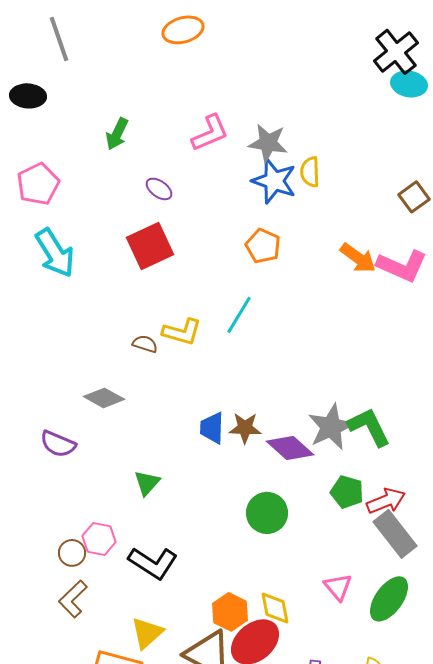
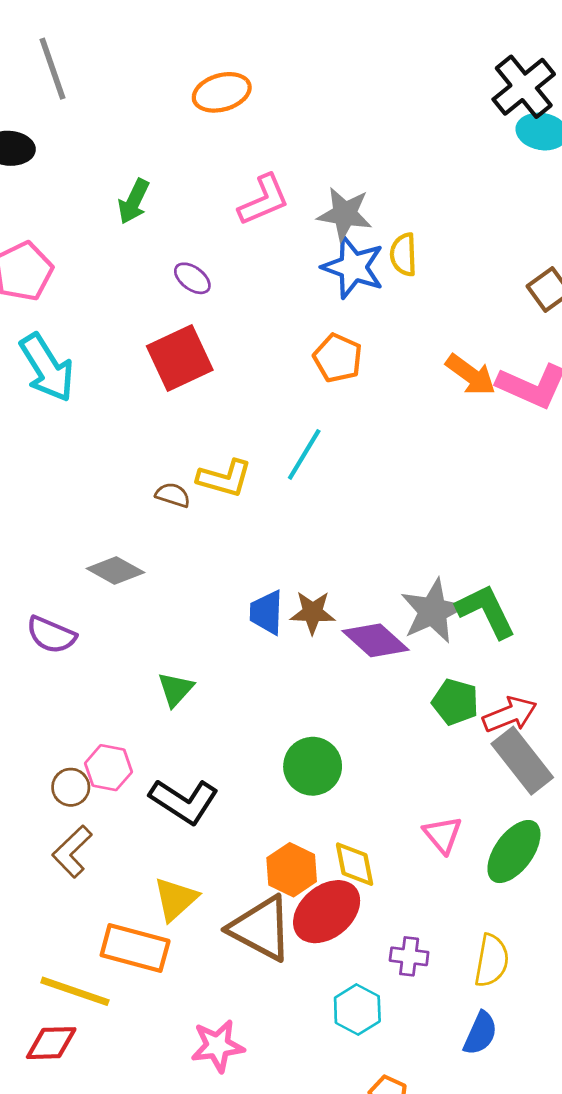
orange ellipse: (183, 30) -> (222, 92), moved
green circle: (267, 513) -> (313, 766), moved

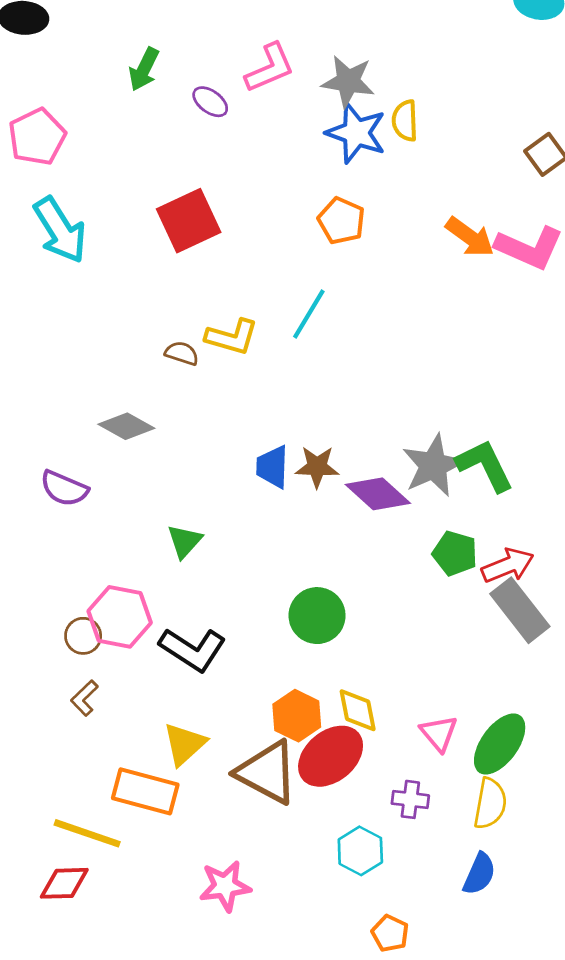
purple ellipse: (192, 278) -> (210, 102), moved
pink hexagon: (108, 768) -> (120, 617), size x1.4
pink triangle: (443, 835) -> (439, 733), moved
brown L-shape: (72, 852) -> (84, 698), size x0.7
green ellipse: (514, 852) -> (500, 744), moved

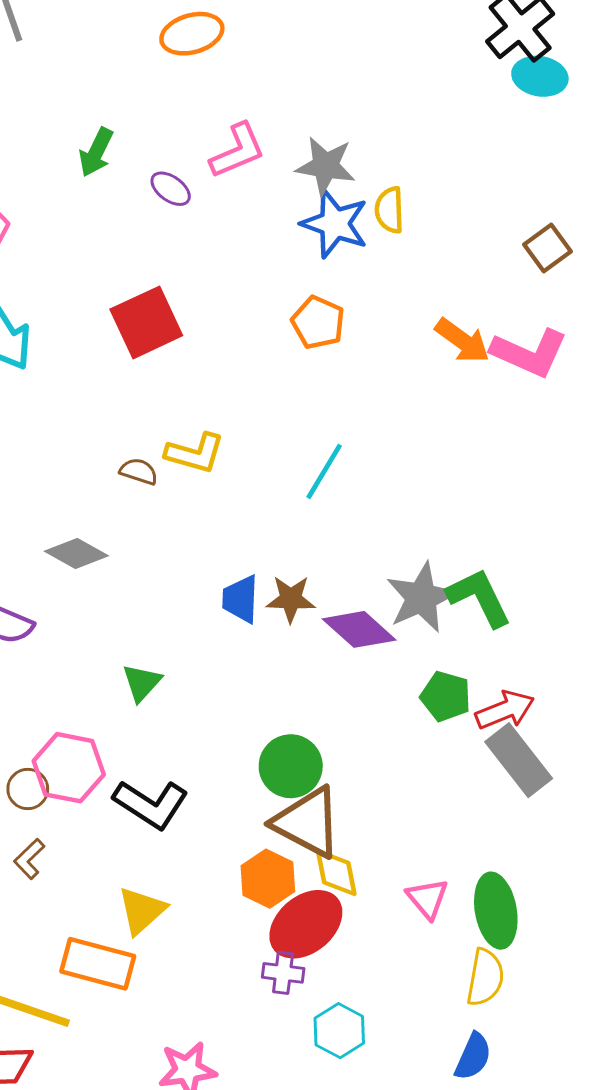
cyan line: (309, 314) -> (324, 471), moved
green ellipse: (500, 744) -> (496, 911), turned -46
brown triangle: (267, 772) -> (307, 822), moved
purple cross: (410, 799) -> (283, 973), moved

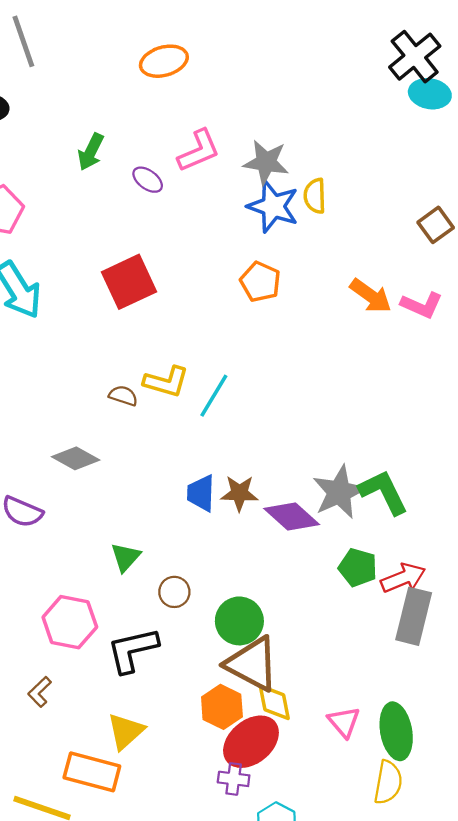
pink L-shape: (529, 353) -> (422, 305), size x0.7
cyan line: (324, 471) -> (214, 396), moved
gray rectangle: (519, 760) -> (414, 616), turned 52
brown circle: (28, 789) -> (174, 592), moved
black L-shape: (151, 804) -> (133, 650), turned 134

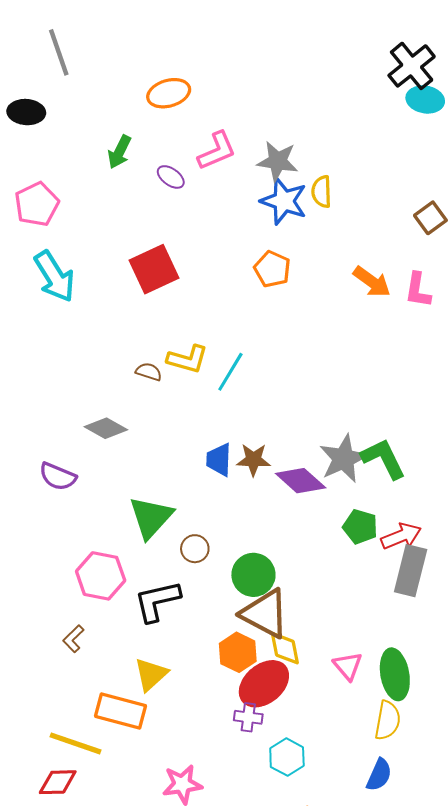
orange ellipse: (164, 61) -> (169, 93), moved
pink L-shape: (422, 305) -> (418, 290), turned 75
green triangle: (126, 557) -> (151, 517), size x1.6

